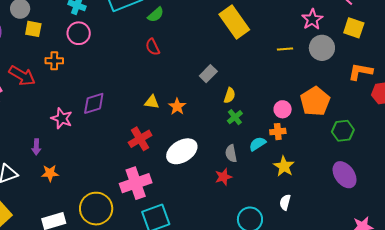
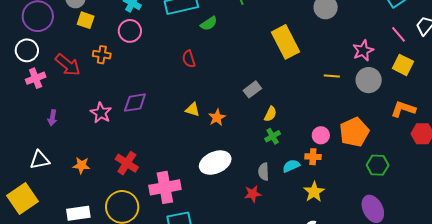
red semicircle: (153, 47) -> (189, 59), moved
red cross: (140, 139) -> (127, 163), moved, turned -35
purple arrow: (36, 147) -> (52, 118), moved

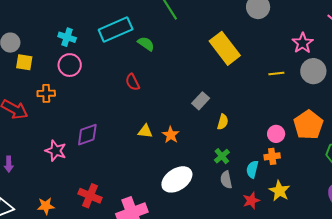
green semicircle: (209, 24) -> (146, 44), turned -102
green cross: (273, 136) -> (222, 156), moved
cyan semicircle: (291, 166) -> (252, 169), turned -42
red star: (253, 194) -> (251, 201), moved

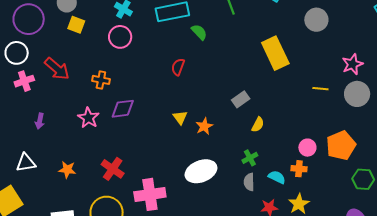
red semicircle: (133, 82) -> (178, 67), turned 36
orange cross: (46, 93) -> (101, 80), moved
yellow triangle: (145, 131) -> (180, 117), turned 35
cyan semicircle: (252, 169) -> (277, 177), turned 90

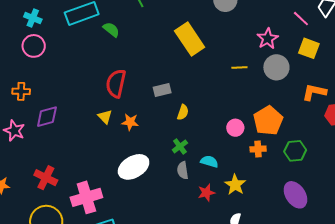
red semicircle: (178, 67) -> (116, 83), moved, size x1.6
gray rectangle: (241, 99) -> (162, 90), turned 30
orange star: (204, 126) -> (130, 122), turned -30
orange cross: (299, 169) -> (258, 149), moved

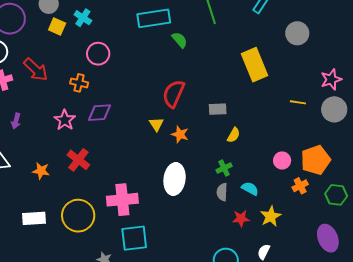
cyan cross: (33, 18) -> (83, 18), moved
pink circle: (34, 46) -> (98, 54), moved
orange cross: (258, 149) -> (300, 186), turned -35
white ellipse: (134, 167) -> (175, 179), turned -64
red cross: (46, 178) -> (78, 160), moved

